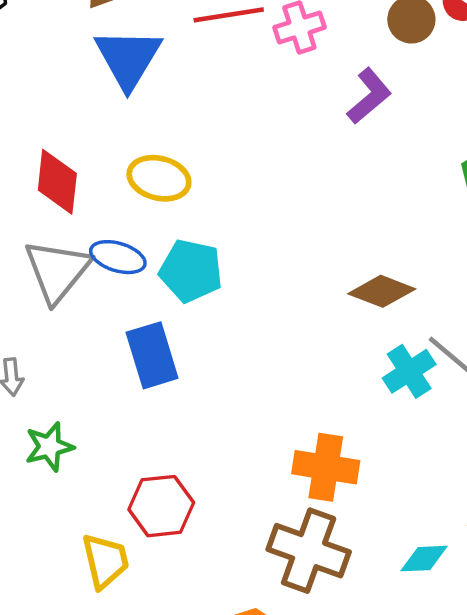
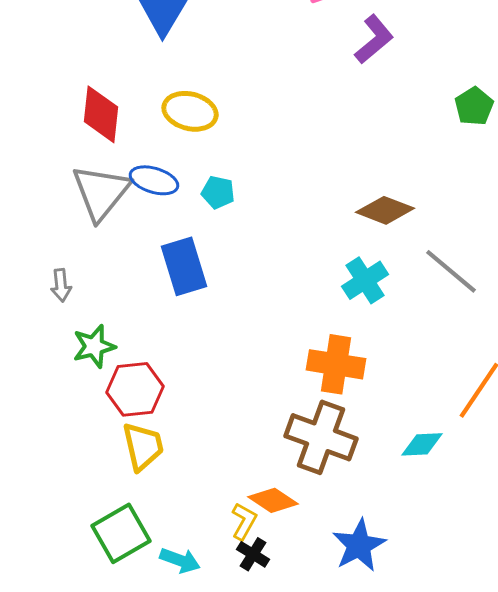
cyan pentagon: (191, 271) -> (218, 192), size x0.6
cyan cross: (409, 371) -> (365, 280), moved
red hexagon: (161, 506) -> (135, 389), moved

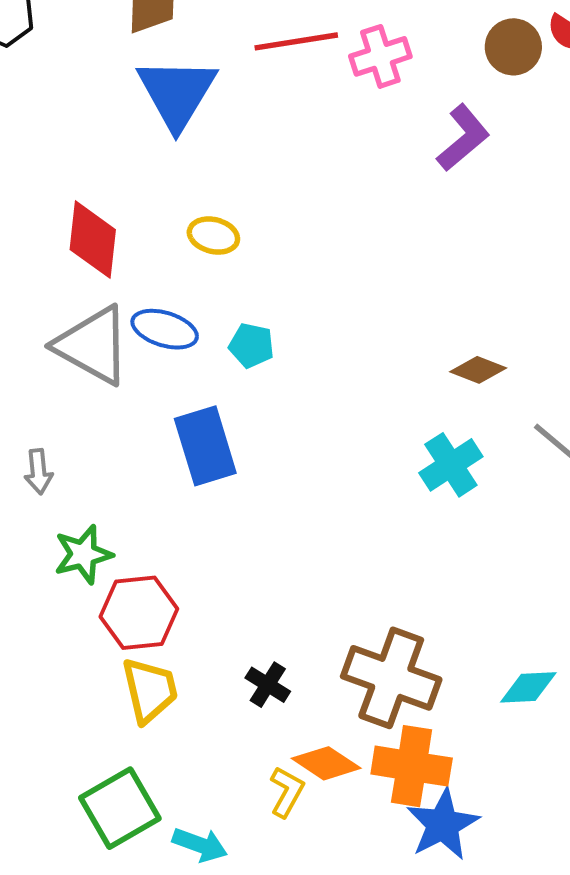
yellow ellipse: (190, 111) -> (213, 236), size x0.7
gray triangle: (101, 192) -> (93, 345), turned -40
brown diamond: (385, 210) -> (478, 370), size x0.7
orange cross: (336, 364) -> (412, 766), moved
black cross: (253, 554) -> (268, 685), moved

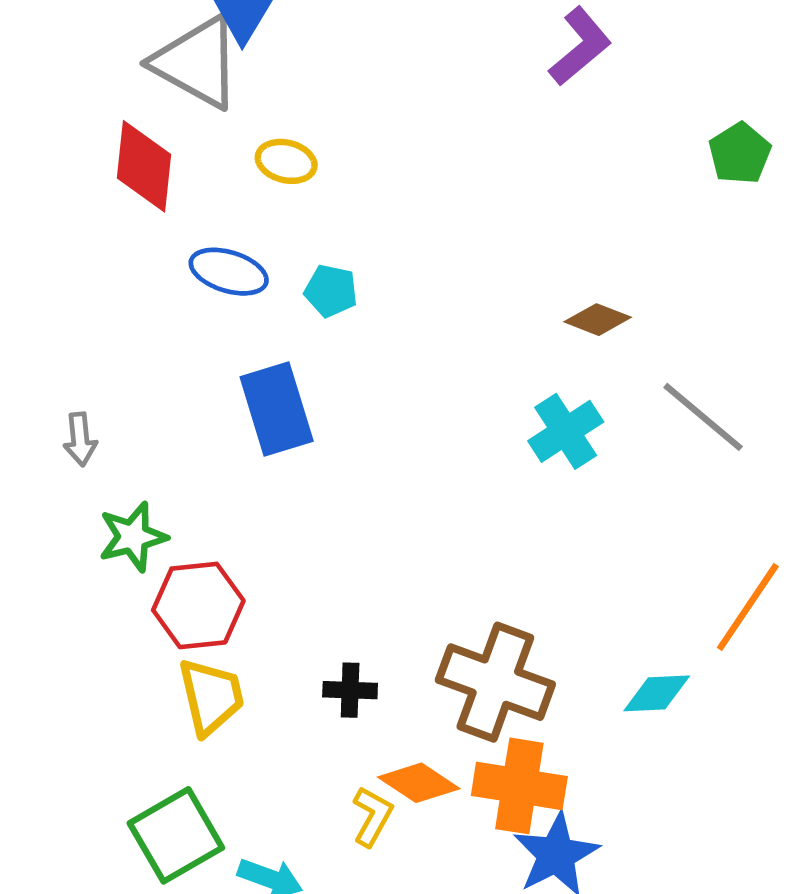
gray triangle: (93, 345) -> (197, 62), moved
black cross: (268, 685) -> (350, 690), turned -30

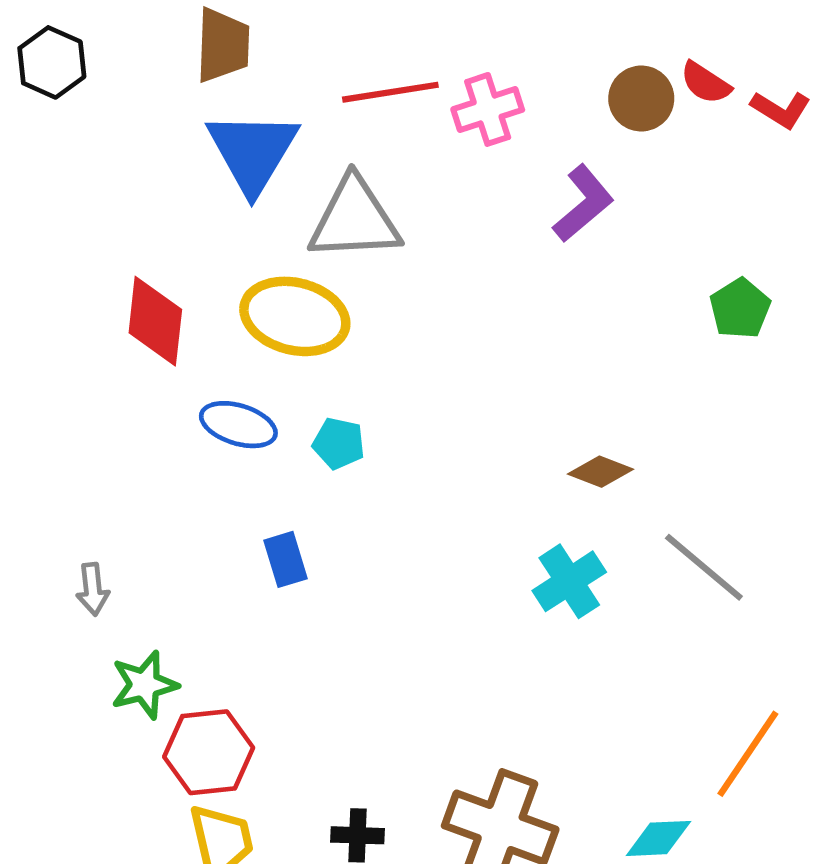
gray triangle: (197, 62) -> (354, 219), moved, turned -32
yellow ellipse: (286, 161) -> (295, 316), size x1.8
blue rectangle: (277, 409) -> (285, 559), size x0.6

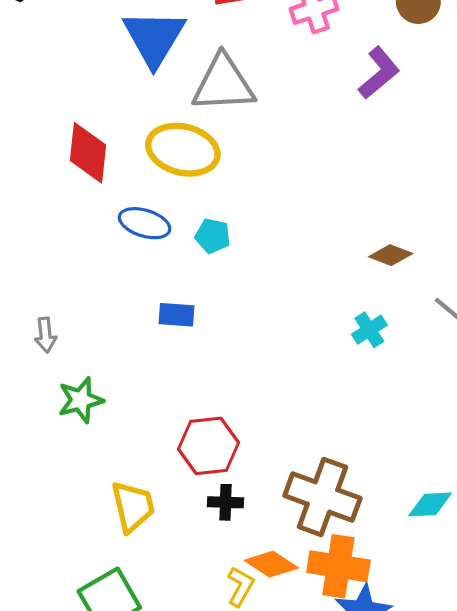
blue rectangle: (285, 559) -> (176, 315), turned -69
cyan cross: (569, 581) -> (369, 330), size x0.7
red hexagon: (209, 752) -> (208, 446), moved

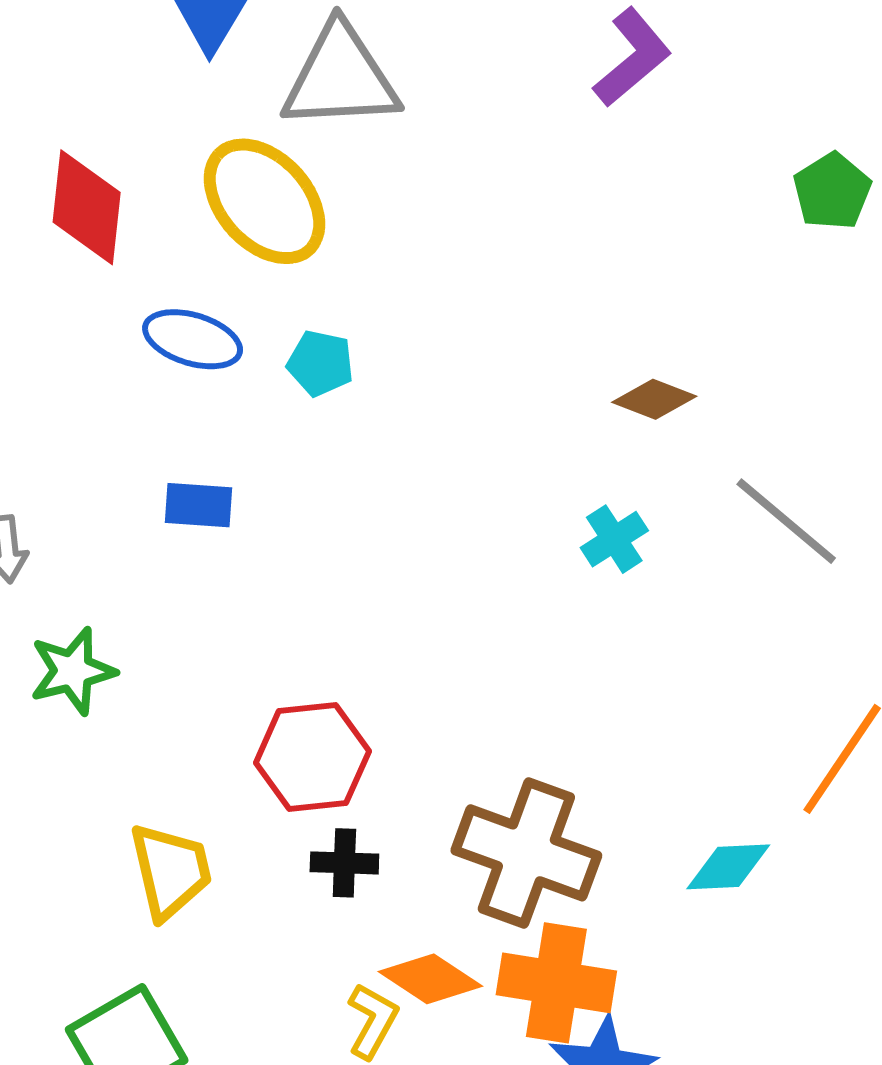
yellow ellipse: (183, 150) -> (265, 201), turned 34
blue rectangle: (176, 315) -> (199, 505), moved

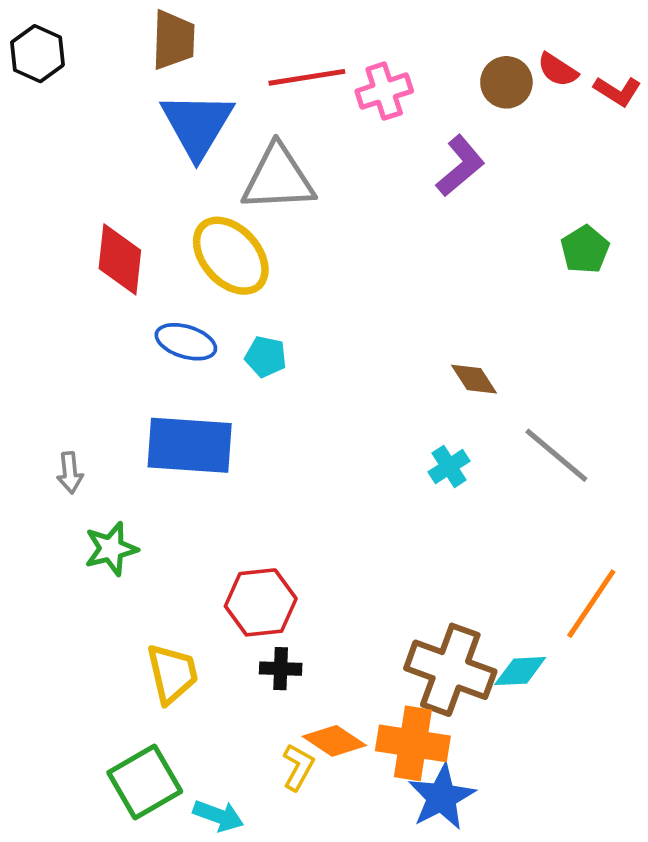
brown diamond: (654, 399) -> (474, 379), turned 36
blue rectangle: (199, 505) -> (190, 445), size x2.0
brown cross: (526, 853) -> (450, 670), moved

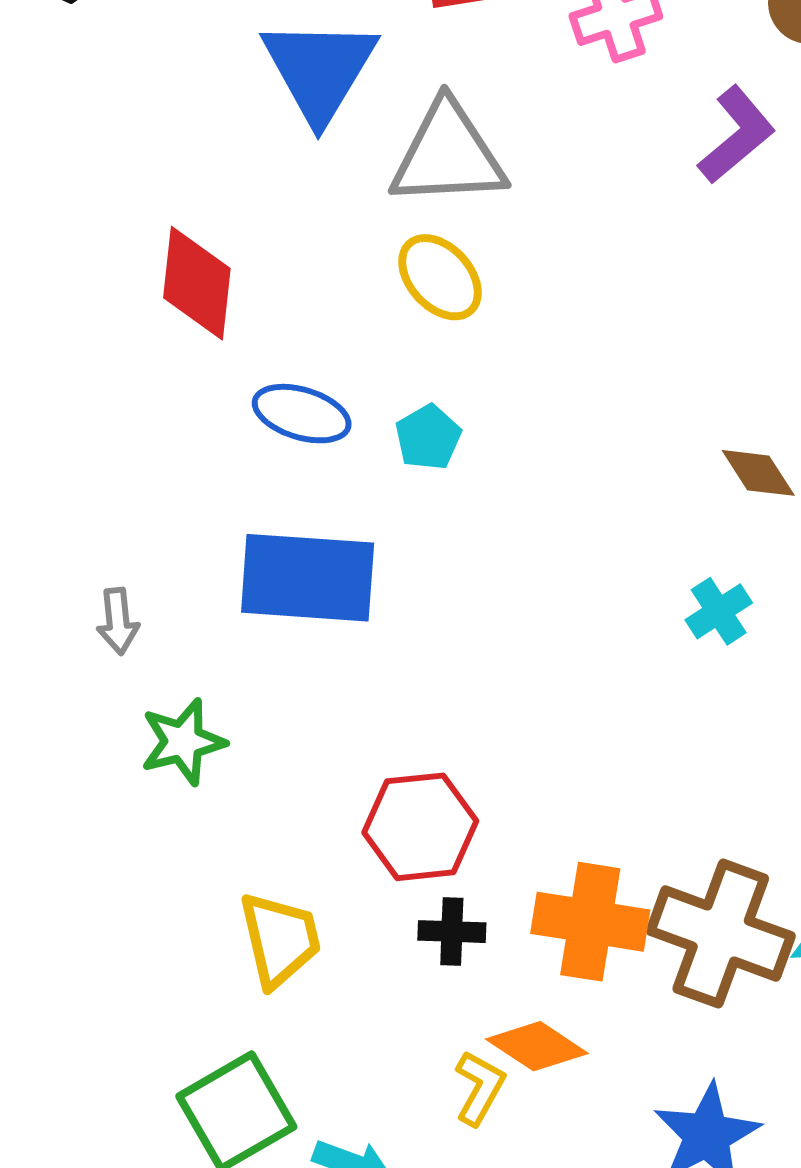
yellow ellipse: (231, 256) -> (440, 277), moved, size x0.7
cyan pentagon: (266, 357) -> (428, 437), turned 30
orange cross: (413, 743) -> (590, 922), moved

